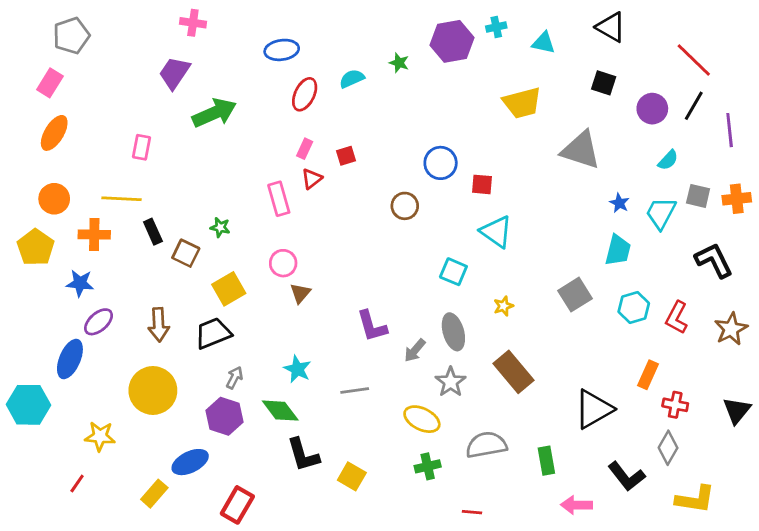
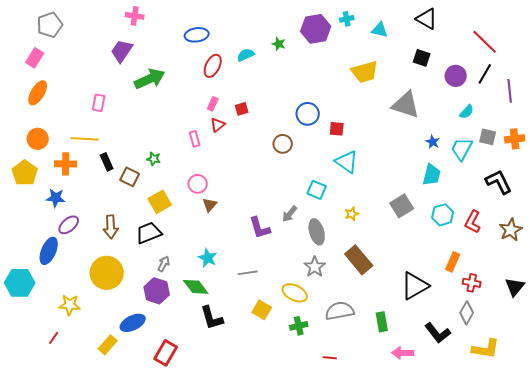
pink rectangle: (279, 199) -> (195, 139), size x0.7
gray arrow: (415, 350) -> (290, 214), moved
yellow square: (352, 476) -> (262, 310), moved

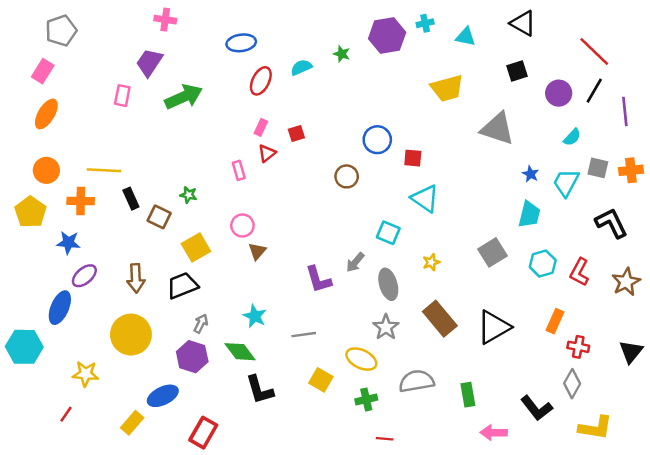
black square: (422, 58) -> (517, 71), turned -36
pink rectangle: (99, 103) -> (122, 96), moved
black triangle: (415, 286) -> (494, 327), moved
red line: (330, 358) -> (385, 439), moved

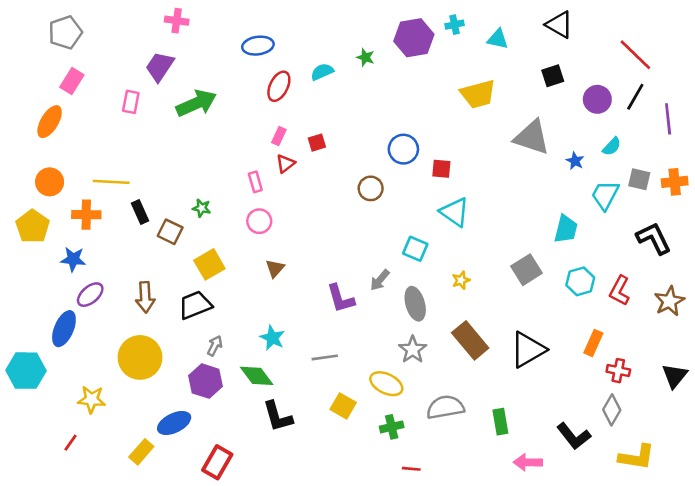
pink rectangle: (43, 71) -> (72, 81), moved
blue star: (530, 174) -> (575, 161), moved
pink circle: (242, 225) -> (259, 221), moved

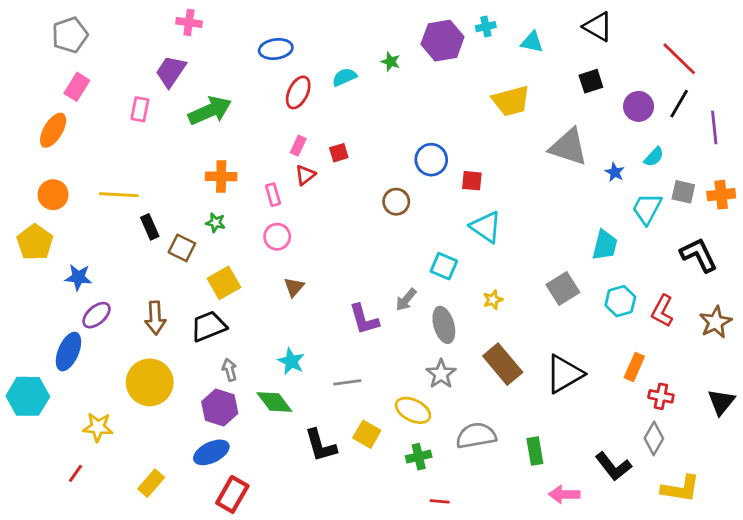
orange cross: (86, 215) -> (221, 176), moved
gray arrow: (215, 346) -> (230, 370), turned -42
black L-shape: (278, 416) -> (321, 445), moved
blue ellipse: (174, 423) -> (211, 452), moved

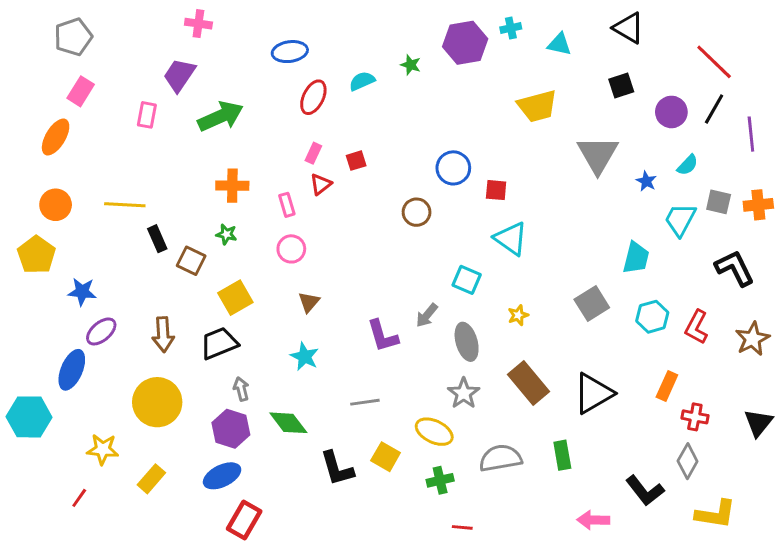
gray triangle: (568, 147) -> (598, 155), turned 42
cyan star: (291, 361) -> (305, 357), moved
green rectangle: (535, 451) -> (562, 455), moved
yellow rectangle: (151, 483) -> (151, 479), moved

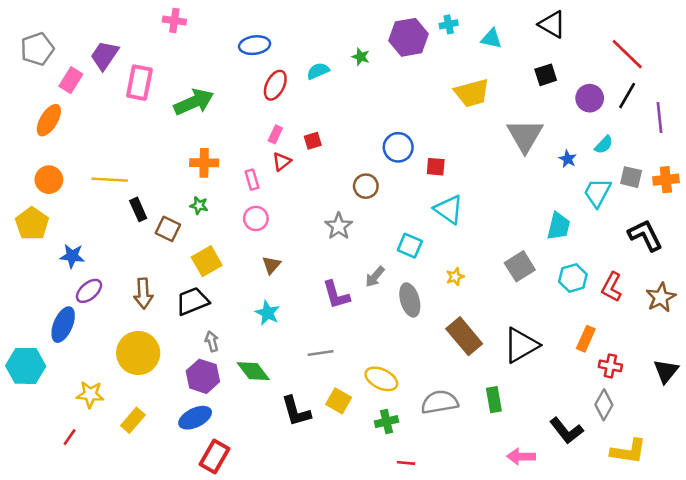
gray pentagon: (73, 37) -> (37, 49), moved
purple trapezoid: (179, 75) -> (105, 55), moved
pink rectangle: (147, 115) -> (139, 83), moved, size x1.5
gray star: (464, 393) -> (339, 226), moved

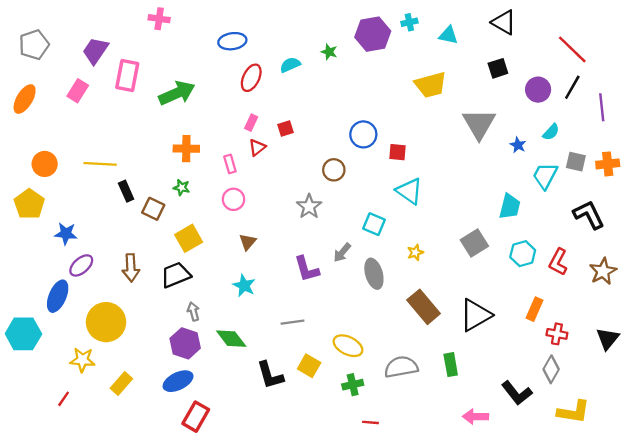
pink rectangle: (71, 80) -> (78, 91), moved
orange ellipse: (49, 120) -> (25, 99), moved
yellow circle: (138, 353) -> (106, 322), moved

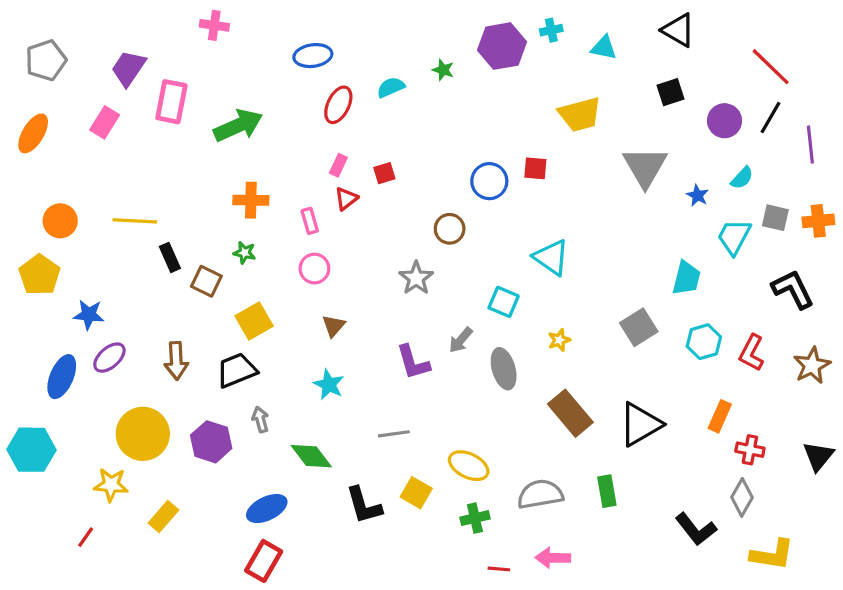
red square: (398, 152) -> (535, 168), moved
blue ellipse: (58, 296) -> (62, 377), moved
purple hexagon: (185, 343) -> (211, 442), moved
blue ellipse: (178, 381) -> (267, 509), moved
pink arrow: (475, 417) -> (553, 558), moved

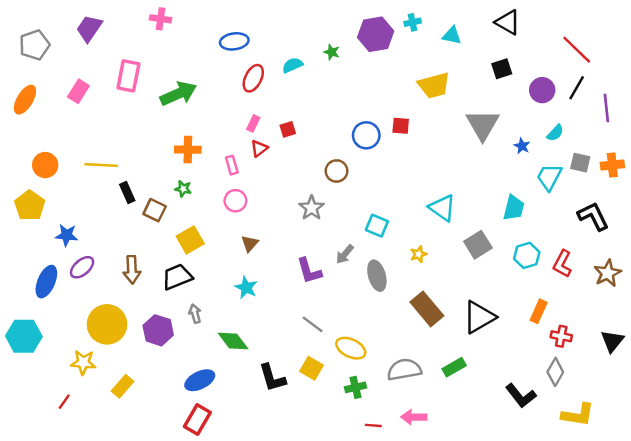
purple trapezoid: (128, 68) -> (89, 28), moved
cyan triangle: (551, 257) -> (442, 208), moved
gray line: (394, 434) -> (313, 324), moved, turned 45
green rectangle: (607, 491) -> (454, 367), turned 70

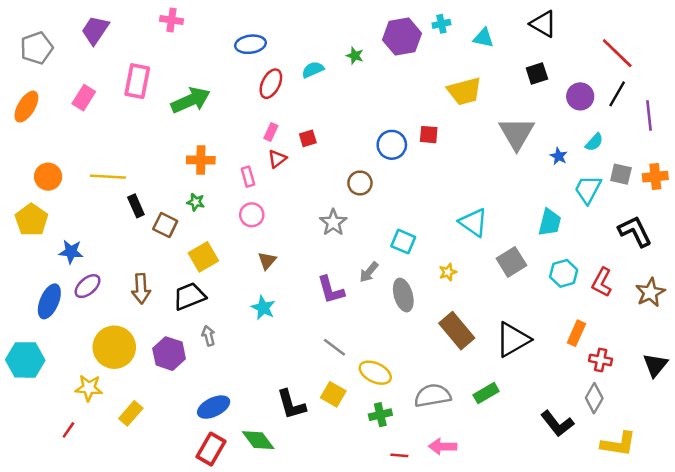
green diamond: (233, 341) -> (258, 440), moved

